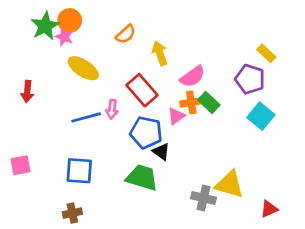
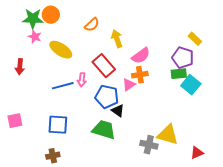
green star: (45, 26) -> (33, 19), turned 30
pink star: (64, 37) -> (35, 37), moved
green rectangle: (209, 102) -> (179, 74), moved, turned -49

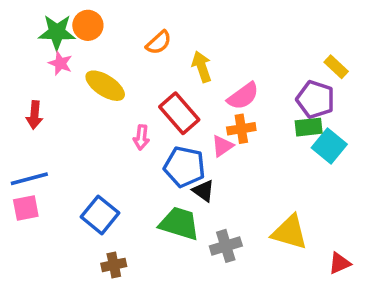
blue line: (63, 86) -> (29, 179), moved
blue square: (58, 125) -> (100, 215), turned 35
gray cross: (149, 145) -> (226, 246), moved, turned -30
brown cross: (53, 156) -> (114, 265), moved

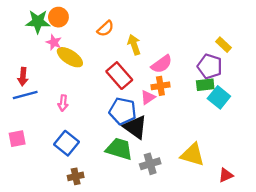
pink star: (60, 63) -> (54, 42), moved
pink arrow: (141, 137) -> (63, 103), moved
blue line: (29, 179) -> (25, 95), moved
black triangle: (203, 191) -> (135, 127), size x1.6

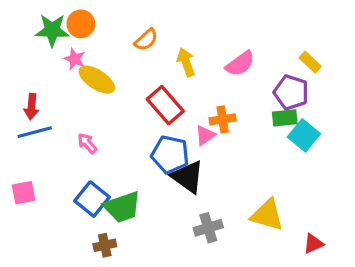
pink semicircle: (162, 64) -> (240, 64), moved
pink arrow: (63, 103) -> (87, 143), turned 133
green trapezoid: (119, 149) -> (122, 207), moved, turned 144

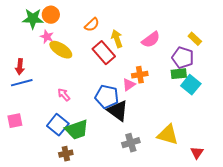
red rectangle: (165, 105) -> (104, 53), moved
pink arrow: (87, 143) -> (64, 95), moved
red triangle: (313, 244) -> (197, 153), turned -32

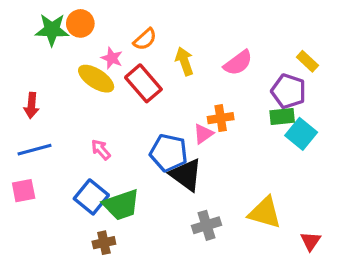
pink star: (47, 37) -> (112, 58), moved
red rectangle: (104, 53) -> (143, 83), moved
blue line: (22, 83) -> (35, 150), moved

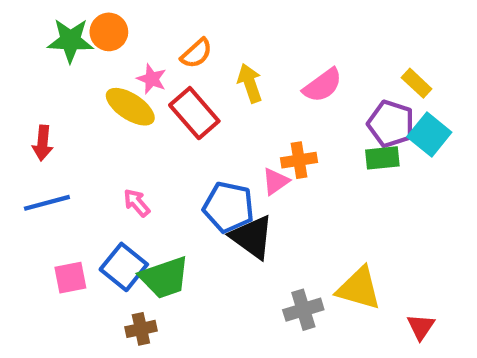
cyan square: (301, 134) -> (429, 134), moved
pink square: (24, 191) -> (70, 278), moved
gray cross: (206, 225) -> (303, 310), moved

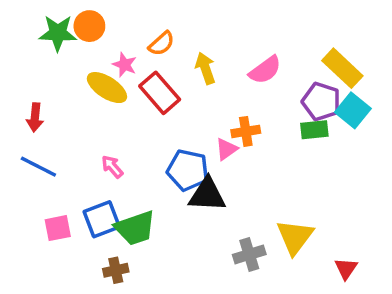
yellow rectangle: (417, 83) -> (342, 68), size x1.6
blue line: (47, 203) -> (38, 167), turned 42
black triangle: (252, 237) -> (207, 195), turned -33
blue square: (124, 267) -> (102, 219), turned 30
yellow triangle: (359, 288) -> (295, 237), turned 51

